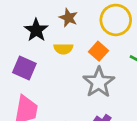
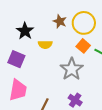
brown star: (68, 18) -> (60, 21), moved
orange square: (98, 51) -> (83, 46), moved

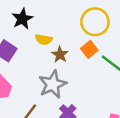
brown star: (60, 21) -> (60, 55), moved
gray star: (72, 69) -> (53, 84), moved

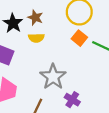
brown star: (60, 55) -> (35, 18), moved

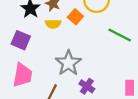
orange square: (79, 38) -> (75, 17), moved

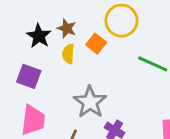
yellow semicircle: (53, 24) -> (68, 54), turned 96

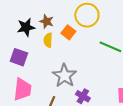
black star: (39, 36) -> (26, 27), turned 30

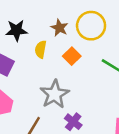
brown star: (47, 21) -> (59, 28), moved
orange square: (68, 32) -> (72, 56), moved

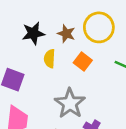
black star: (16, 30) -> (33, 33), moved

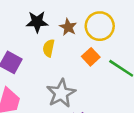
orange square: (83, 62) -> (91, 57), moved

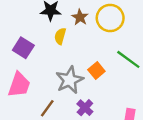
orange square: (91, 57) -> (96, 71), moved

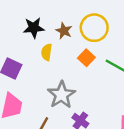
orange square: (96, 71) -> (86, 58), moved

